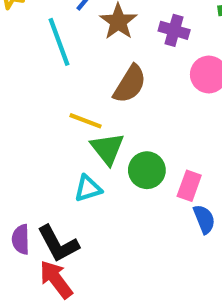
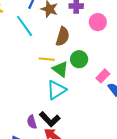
green circle: (147, 170) -> (79, 59), moved
pink rectangle: (189, 186) -> (103, 76), turned 40
cyan triangle: (88, 188) -> (56, 90), size x1.5

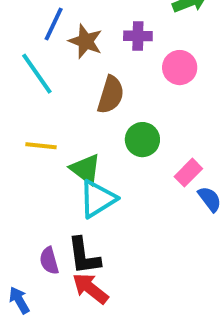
yellow line: (47, 59) -> (41, 146), moved
green triangle: (60, 69) -> (86, 169), moved
black L-shape: (50, 119) -> (84, 256), turned 35

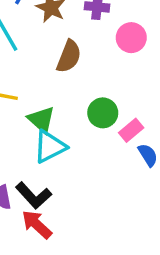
green circle: (142, 140) -> (103, 113), moved
black L-shape: (84, 256) -> (34, 195), turned -39

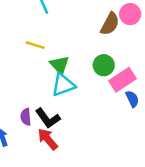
brown semicircle: (69, 56) -> (110, 24), moved
pink rectangle: (131, 130) -> (122, 80), size x1.5

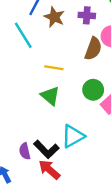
yellow line: (35, 45) -> (54, 68), moved
cyan triangle: (63, 85) -> (73, 136), moved

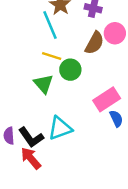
cyan line: (23, 35) -> (50, 25), moved
green circle: (93, 90) -> (70, 70), moved

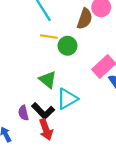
green triangle: (43, 84) -> (48, 80), moved
red arrow: (31, 158) -> (46, 129), turned -150

